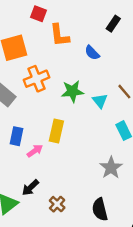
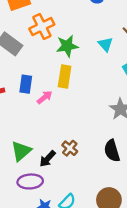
green star: (72, 91) -> (67, 46), moved
black arrow: (30, 188) -> (48, 159), moved

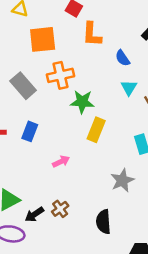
cyan triangle: (105, 44) -> (129, 88), moved
yellow rectangle: (65, 77) -> (96, 130), moved
pink arrow: (45, 97) -> (61, 162), moved

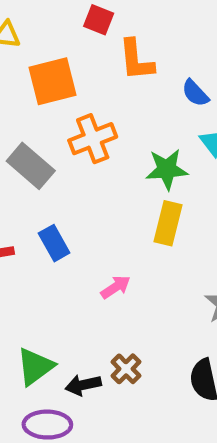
green star: (82, 102) -> (167, 169), moved
blue rectangle: (30, 131) -> (54, 243), turned -42
black arrow: (34, 214) -> (83, 385), turned 30

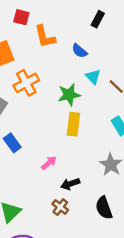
black arrow: (83, 385) -> (70, 184), moved

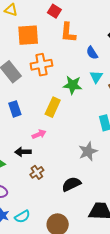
yellow rectangle: (73, 124) -> (53, 107), moved
black arrow: (70, 184) -> (23, 152), moved
black semicircle: (104, 208) -> (71, 184), turned 66

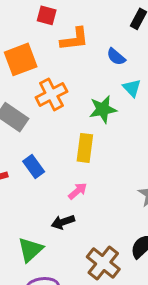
orange L-shape: (68, 33) -> (74, 39), turned -85
brown cross: (37, 172) -> (103, 263), moved, size x1.6

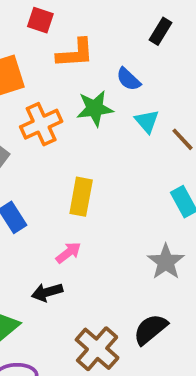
green star: (103, 109) -> (95, 108), moved

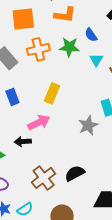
pink arrow: (69, 253) -> (39, 122), size x1.5
gray star: (166, 262) -> (88, 125), moved

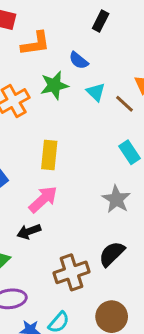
gray star: (88, 125) -> (116, 199), moved
brown cross: (44, 178) -> (71, 272), turned 35

